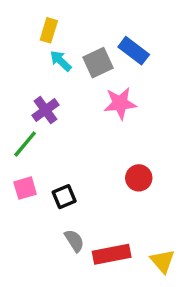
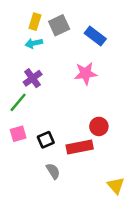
cyan arrow: (61, 61) -> (34, 43), moved, turned -56
gray square: (98, 63) -> (59, 25), moved
red rectangle: (112, 254) -> (80, 147), moved

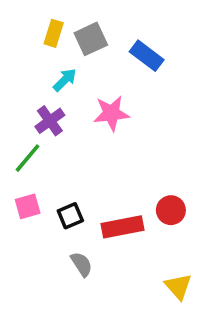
cyan arrow: (34, 43) -> (65, 80), moved, turned 147
pink star: (86, 73) -> (111, 113), moved
red circle: (99, 126) -> (171, 210), moved

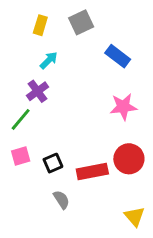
gray square: (91, 39) -> (81, 22), moved
blue rectangle: (147, 56) -> (118, 56), moved
pink star: (111, 113) -> (123, 107), moved
red circle: (171, 210) -> (129, 159), size x1.4

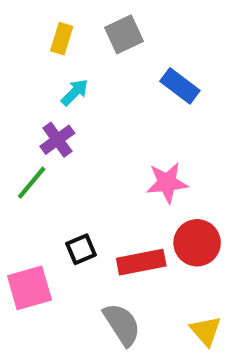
pink star: (123, 107) -> (167, 183), moved
pink square: (21, 156) -> (29, 288), moved, size x1.5
gray semicircle: (61, 200) -> (122, 324), moved, size x1.5

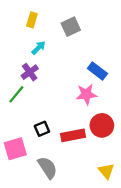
gray square: (124, 34) -> (71, 27), moved
blue rectangle: (180, 86) -> (97, 71), moved
gray semicircle: (122, 324) -> (47, 168), moved

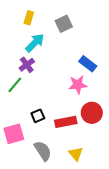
cyan arrow: (39, 48) -> (35, 43), size x1.5
yellow triangle: (106, 171) -> (76, 154), moved

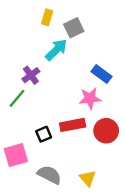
yellow rectangle: (29, 18) -> (47, 17), moved
cyan arrow: (35, 43) -> (56, 50), moved
red rectangle: (66, 122) -> (73, 125), moved
gray semicircle: (43, 151) -> (49, 175), turned -30

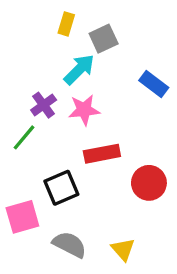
blue rectangle: (102, 74) -> (154, 84), moved
pink star: (90, 98) -> (84, 110), moved
red rectangle: (73, 125) -> (102, 154), moved
black square: (44, 134) -> (61, 188), size x1.5

